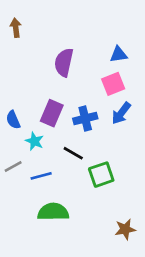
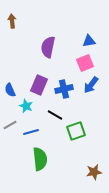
green semicircle: (53, 212) -> (40, 159), turned 85

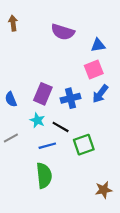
purple semicircle: (48, 47) -> (63, 32), moved, turned -85
cyan star: (26, 106) -> (37, 120), moved
blue line: (31, 132) -> (47, 146), moved

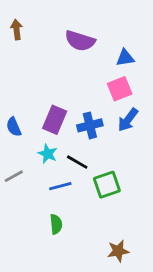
green semicircle: (44, 176) -> (56, 224), size x0.6
brown star: (104, 190) -> (118, 251), moved

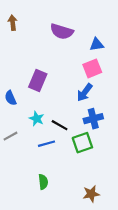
purple rectangle: (55, 120) -> (38, 80), moved
blue arrow: (128, 120) -> (85, 92), moved
blue cross: (90, 125) -> (93, 119), moved
green semicircle: (56, 224) -> (43, 182), moved

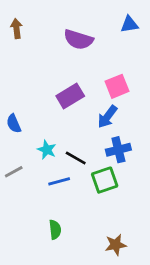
blue triangle: (97, 44) -> (129, 24), moved
purple rectangle: (38, 80) -> (70, 96), moved, turned 36

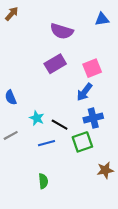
brown arrow: (16, 28) -> (12, 14), moved, turned 48
purple rectangle: (70, 96) -> (55, 64), moved
brown star: (116, 245) -> (105, 170), moved

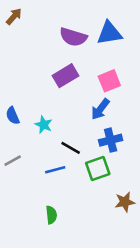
blue triangle: (102, 19) -> (109, 33), moved, size x1.5
cyan star: (37, 118) -> (44, 125), moved

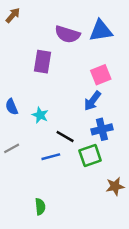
purple rectangle: (65, 76) -> (43, 62), moved, turned -50
green semicircle: (51, 215) -> (40, 207), moved

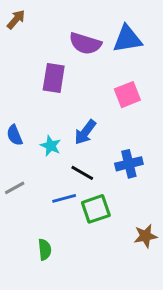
blue arrow: (92, 101) -> (85, 132), moved
green square: (90, 155) -> (96, 209), moved
green semicircle: (40, 207) -> (45, 250), moved

